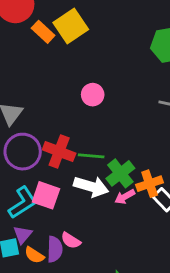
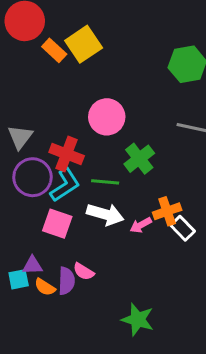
pink circle: (93, 95) -> (107, 117), size x1.5
red cross: (59, 152) -> (67, 154), moved
green cross: (120, 173) -> (139, 159), moved
cyan L-shape: (23, 203) -> (65, 185), moved
purple triangle: (23, 235) -> (32, 265), turned 48

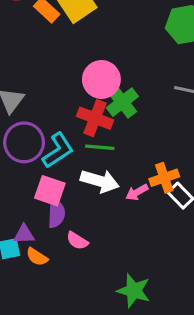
red cross: (67, 154) -> (95, 118), moved
green cross: (139, 159) -> (122, 102), moved
purple semicircle: (67, 281) -> (56, 213), moved

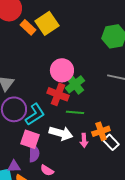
green line: (100, 147) -> (75, 112), moved
pink arrow: (137, 192) -> (84, 140), turned -64

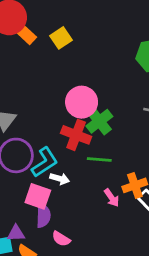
yellow square: (47, 23) -> (61, 38), size x0.7
orange rectangle: (28, 27) -> (26, 34), moved
white arrow: (61, 133) -> (60, 179), moved, size x0.6
pink arrow: (84, 140) -> (112, 198), turned -32

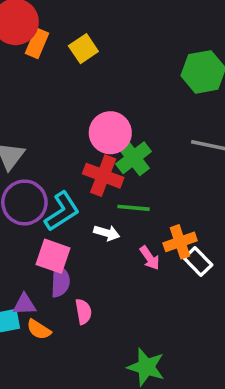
orange rectangle: (26, 34) -> (37, 43), turned 70
white arrow: (60, 179) -> (107, 233), moved
pink semicircle: (61, 239) -> (83, 312), turned -132

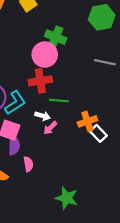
green cross: (134, 158) -> (56, 37), moved, turned -30
red cross: (103, 176) -> (40, 81), turned -30
pink arrow: (150, 258) -> (50, 128), moved, turned 80

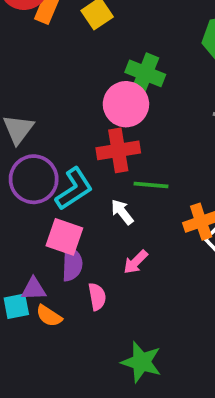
white arrow: (43, 116) -> (122, 212), turned -144
pink arrow: (50, 128) -> (136, 262), moved
green star: (67, 198) -> (141, 362), moved

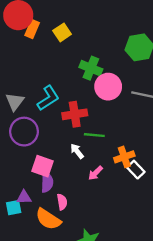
pink circle: (126, 104) -> (108, 87), moved
cyan L-shape: (74, 189) -> (48, 98), moved
pink arrow: (136, 262) -> (95, 173), moved
orange semicircle: (49, 316) -> (48, 219), moved, size x1.6

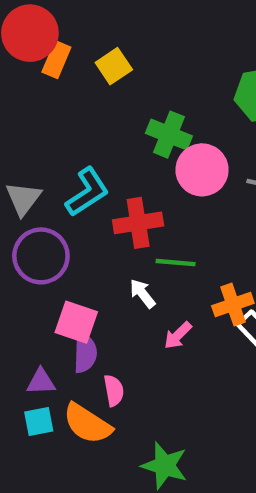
cyan square: (14, 208) -> (39, 421), moved

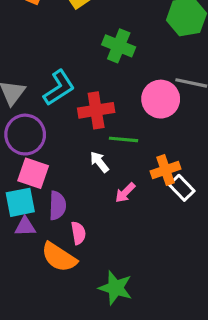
pink circle: (202, 170) -> (161, 99), moved
pink square: (76, 322) -> (33, 173), moved
cyan square: (39, 421) -> (20, 202), moved, size x1.4

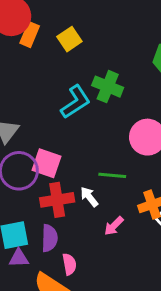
cyan L-shape: (59, 88) -> (76, 102), moved
red cross: (96, 110) -> (57, 200), moved
pink square: (33, 173) -> (46, 163), moved

